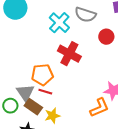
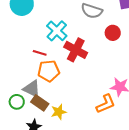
cyan cross: (59, 23) -> (57, 31), moved
red line: (45, 92) -> (40, 53), moved
gray triangle: (25, 93) -> (32, 89), turned -30

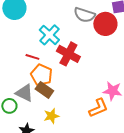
red circle: (113, 33) -> (105, 24), moved, size x1.5
orange pentagon: (49, 71) -> (41, 75), turned 30
brown rectangle: (40, 103) -> (44, 90), moved

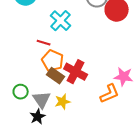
red cross: (68, 54) -> (76, 72), moved
gray triangle: (24, 93) -> (42, 100), moved, turned 30

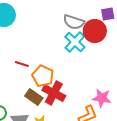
cyan cross: (61, 21) -> (75, 42), moved
orange pentagon: (53, 61) -> (43, 76), moved

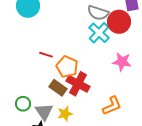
pink star: (102, 98) -> (122, 62), moved

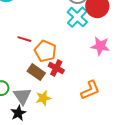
red cross: (78, 84) -> (56, 68), size x0.7

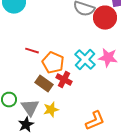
cyan cross: (77, 17) -> (85, 60), moved
orange L-shape: (90, 90) -> (95, 121), moved

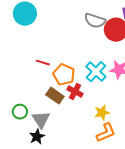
yellow star: (51, 110) -> (102, 113), moved

